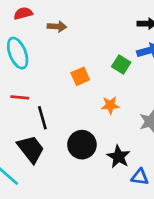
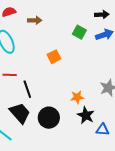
green square: (121, 65) -> (79, 32), moved
orange star: (110, 105) -> (77, 97), moved
black circle: (82, 145) -> (49, 118), moved

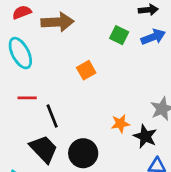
brown arrow: (35, 20) -> (58, 22), size x1.6
black star: (86, 115) -> (145, 136), moved

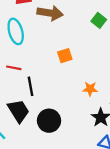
green square: (119, 35) -> (99, 20), moved
orange star: (120, 124) -> (90, 89), moved

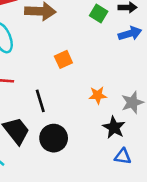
black line: (31, 86) -> (40, 101), moved

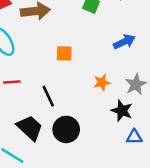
blue arrow: (130, 34) -> (124, 42), moved
orange square: (63, 59) -> (64, 53), turned 35

